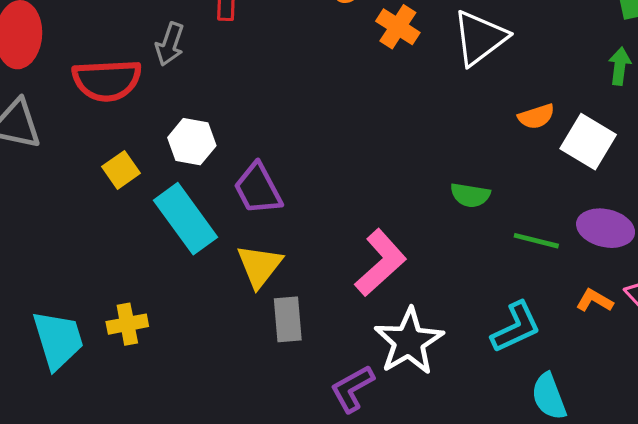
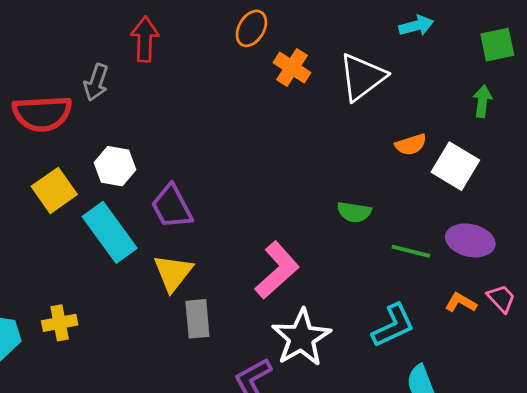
yellow square: (121, 170) -> (54, 190), size x1.4

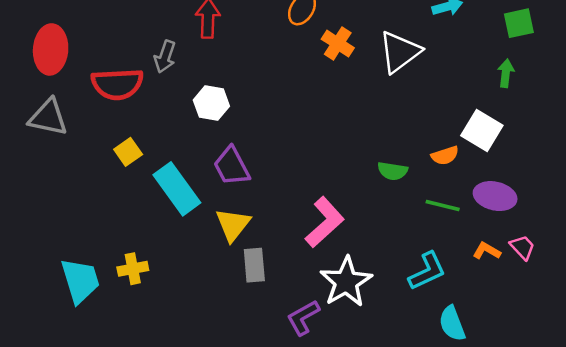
orange semicircle: (411, 145) -> (445, 156), moved
white hexagon: (115, 166) -> (211, 103), moved
yellow square: (54, 190) -> (128, 152), size x0.7

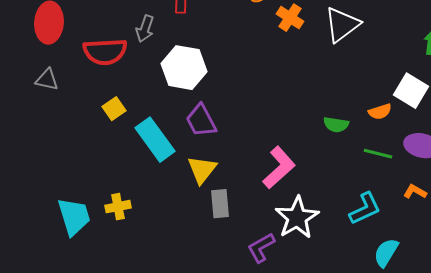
white hexagon: (211, 103) -> (184, 68), size x1.5
gray triangle: (48, 117) -> (47, 80), size x0.7
cyan semicircle: (452, 324) -> (386, 253), turned 52

